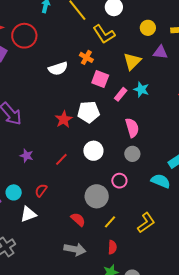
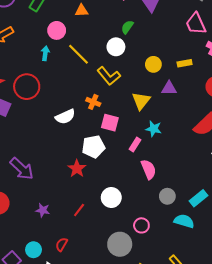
pink rectangle: (121, 94) -> (135, 144), moved
white pentagon: (89, 112) -> (93, 147), moved
gray circle: (132, 154) -> (167, 196), moved

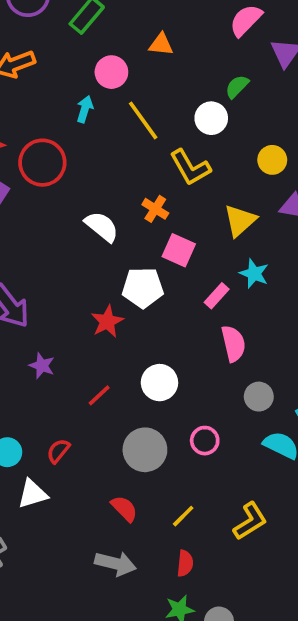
white semicircle: (65, 117) -> (102, 227), turned -126
purple star: (43, 210) -> (42, 366), moved
gray circle: (120, 244) -> (145, 450), moved

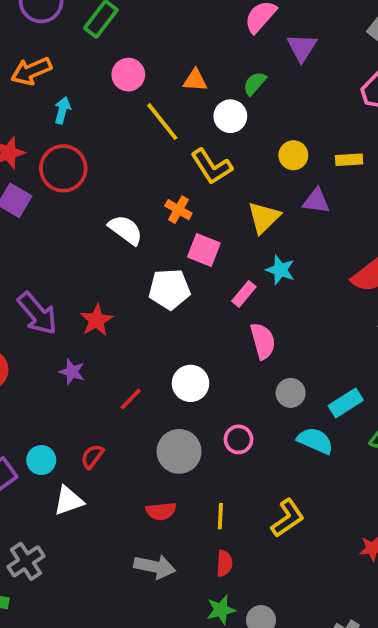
orange triangle: (161, 44) -> (195, 80), moved
cyan arrow: (85, 109) -> (62, 110), moved
red star: (107, 322) -> (97, 320), moved
red semicircle: (124, 509) -> (161, 511), turned 132
yellow line: (183, 516) -> (220, 516), turned -40

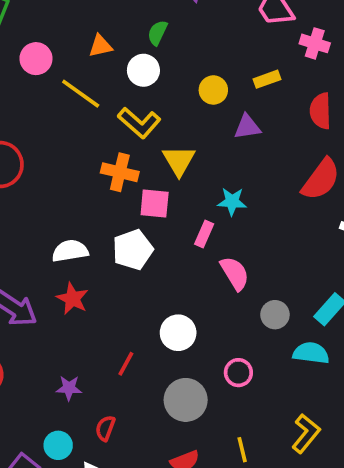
orange cross: (178, 210) -> (120, 172), size x1.4
yellow triangle: (264, 217) -> (179, 161), moved
white semicircle: (126, 230) -> (70, 251), moved, turned -30
purple star: (72, 372) -> (69, 388), moved

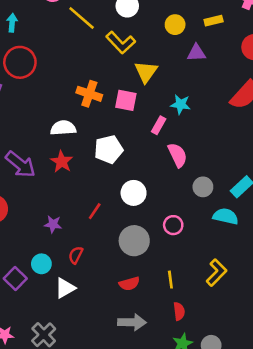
orange cross: (120, 172) -> (89, 94), moved
white pentagon: (133, 250) -> (109, 149), moved

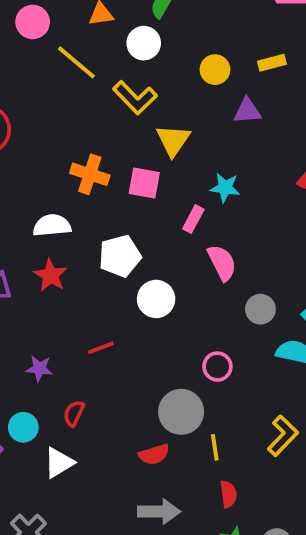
white circle: (134, 193) -> (156, 299), moved
red line: (95, 211) -> (101, 348), turned 36
gray circle: (134, 241) -> (181, 412), moved

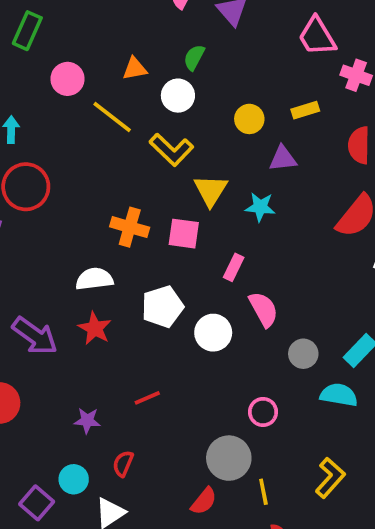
cyan star: (225, 188) -> (260, 207), moved
white circle: (156, 299) -> (213, 333), moved
red semicircle: (154, 454) -> (204, 501), turned -32

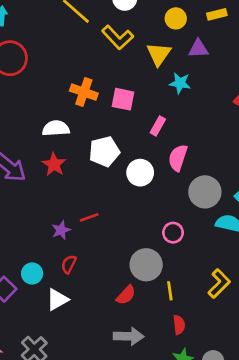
yellow triangle: (211, 190) -> (159, 54), moved
pink semicircle: (264, 309) -> (178, 158), turned -136
gray circle: (303, 354) -> (205, 192), size x1.5
purple star: (87, 421) -> (61, 230), moved, turned -30

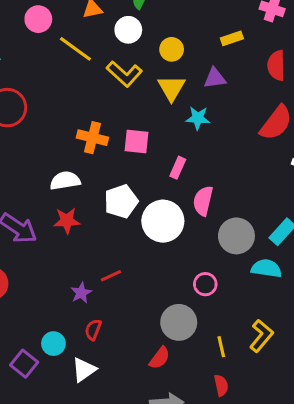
yellow circle: (176, 18) -> (172, 49), moved
red star: (54, 164) -> (67, 221), turned -30
white circle: (140, 173) -> (163, 221), size x1.4
yellow line: (170, 291) -> (221, 347), moved

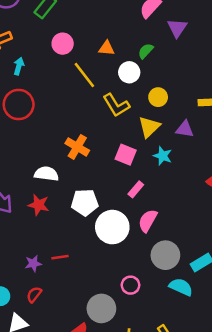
pink square: (136, 142) -> (126, 155), moved

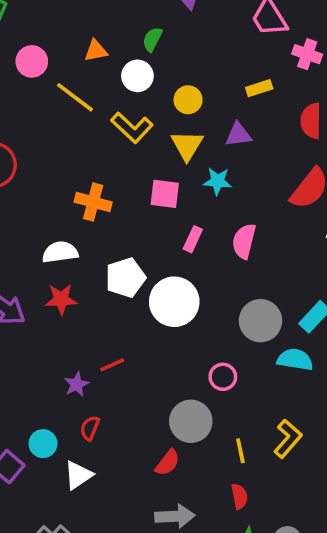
pink semicircle: (148, 221) -> (244, 241), moved

